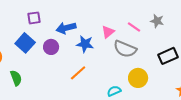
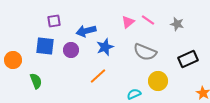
pink line: (134, 27) -> (148, 20), moved
pink triangle: (108, 32) -> (128, 22), moved
blue square: (25, 43) -> (45, 46), turned -36
blue star: (85, 44) -> (105, 47), turned -30

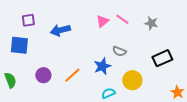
blue star: (105, 47) -> (102, 66), moved
purple circle: (71, 50) -> (43, 75), moved
gray semicircle: (145, 52) -> (119, 51), size x0.6

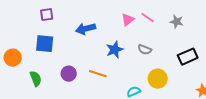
purple square: (28, 20) -> (47, 15), moved
blue star: (102, 66) -> (115, 50), moved
orange line: (72, 75) -> (98, 74), turned 60

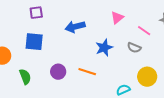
pink line: (148, 18) -> (144, 31), moved

